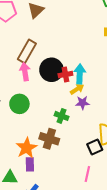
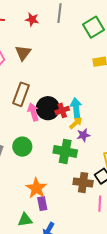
pink arrow: (25, 72) -> (33, 112), moved
green cross: (62, 116) -> (65, 151), size x1.6
brown cross: (49, 139) -> (83, 183), moved

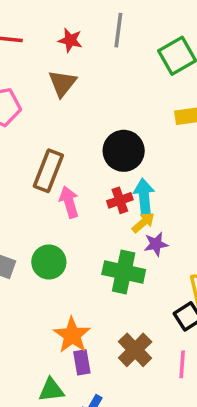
brown triangle: (23, 53) -> (62, 83), moved
black circle: (48, 108) -> (124, 151), moved
brown cross: (83, 183) -> (135, 350), moved, turned 36

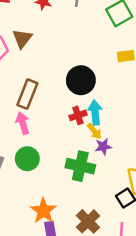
brown triangle: (62, 83) -> (22, 39), moved
pink arrow: (69, 202) -> (23, 123), moved
yellow arrow: (143, 223) -> (94, 131), turned 91

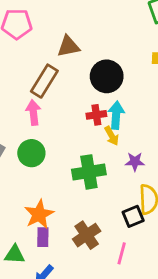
brown triangle: (22, 39) -> (68, 46), moved, turned 30
purple star: (103, 147) -> (135, 162), moved
green cross: (80, 166) -> (89, 172), turned -32

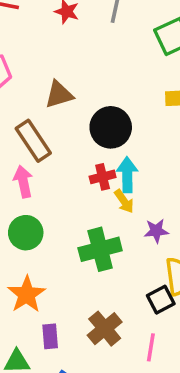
brown rectangle: (44, 81) -> (33, 141), turned -60
orange star: (39, 214) -> (27, 294), moved

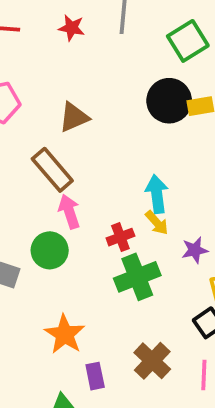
black circle: (111, 127) -> (169, 101), moved
red cross: (103, 177) -> (120, 237), moved
pink arrow: (23, 182) -> (69, 211), moved
green circle: (26, 233) -> (50, 250), moved

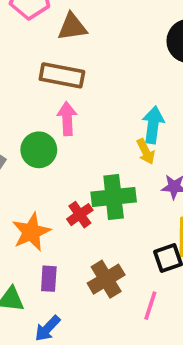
brown triangle: (74, 117) -> (72, 27), moved
brown rectangle: (52, 170) -> (62, 75), turned -54
red cross: (120, 237) -> (80, 215), moved, turned -30

